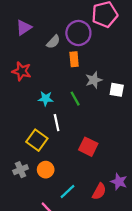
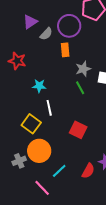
purple triangle: (24, 28) -> (30, 22), moved
green line: (75, 99) -> (80, 88), moved
gray cross: (21, 170) -> (19, 161), moved
orange circle: (46, 170) -> (39, 151), size x1.5

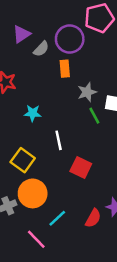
green line: (80, 88) -> (94, 116), moved
white line: (49, 108) -> (59, 140), moved

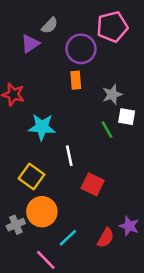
gray semicircle: (41, 49) -> (50, 25), moved
gray star: (87, 92) -> (112, 94), moved
cyan star: (33, 113) -> (42, 127), size x1.5

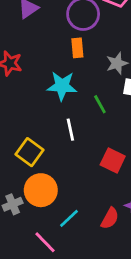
cyan star: (42, 127) -> (62, 86), moved
green line: (107, 130) -> (100, 104), moved
red square: (93, 184) -> (113, 161), moved

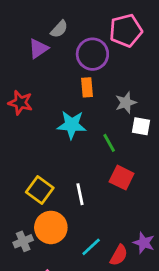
white line: (70, 130) -> (80, 194), moved
red square: (113, 161) -> (122, 178), moved
cyan line: (69, 218) -> (91, 247), moved

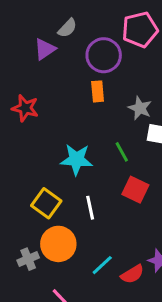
gray star: (126, 103) -> (140, 108), turned -30
cyan star: (72, 125) -> (76, 159), moved
red semicircle: (119, 255) -> (132, 274), turned 30

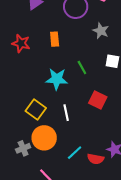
orange rectangle: (98, 91) -> (55, 39), moved
gray star: (140, 108) -> (101, 31), moved
green line: (122, 152) -> (82, 67), moved
red semicircle: (132, 274) -> (96, 159), turned 42

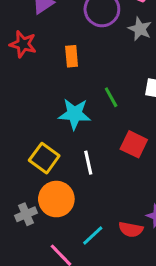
gray star: (101, 31) -> (140, 29), moved
red star: (21, 43) -> (23, 44), moved
cyan line: (75, 153) -> (93, 235), moved

